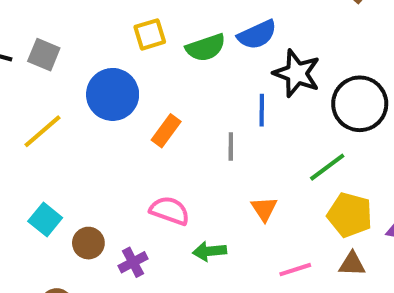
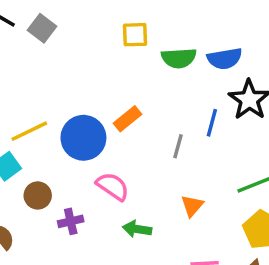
blue circle: (113, 94) -> (83, 138), moved
yellow line: (42, 131) -> (29, 131), moved

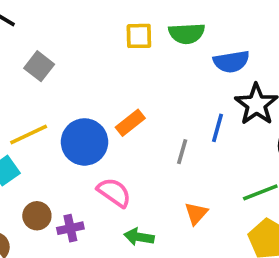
gray square: (42, 28) -> (39, 66), moved
green semicircle: (179, 58) -> (187, 33), moved
brown circle: (38, 195) -> (37, 216), moved

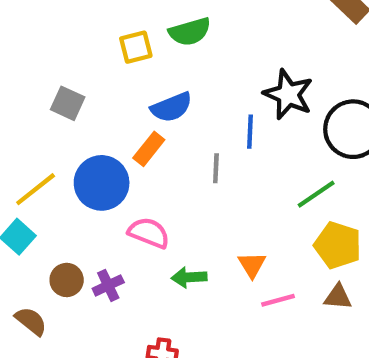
blue semicircle: (231, 62) -> (171, 107), moved
gray square: (39, 66) -> (68, 103), moved
orange triangle: (196, 213) -> (252, 265), moved

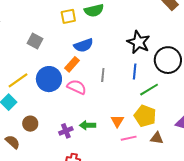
blue line: (250, 132) -> (135, 72), moved
pink semicircle: (149, 233) -> (77, 87), moved
yellow pentagon: (338, 245) -> (145, 116), moved
purple cross: (108, 285) -> (66, 131), moved

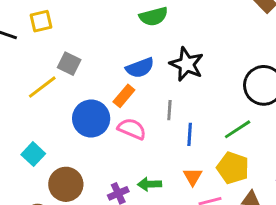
yellow square: (68, 16) -> (41, 21), moved
black star: (138, 42) -> (187, 64), moved
blue line: (135, 72) -> (190, 134), moved
yellow line: (18, 80) -> (42, 87), moved
brown circle: (30, 124) -> (66, 184), size x1.5

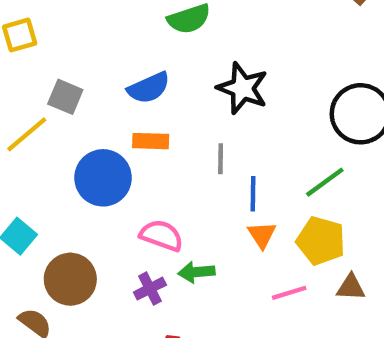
blue semicircle: (140, 68) -> (149, 88), moved
orange rectangle: (124, 96) -> (151, 141), turned 55
pink semicircle: (132, 129) -> (161, 235), moved
orange triangle: (193, 177) -> (262, 235), moved

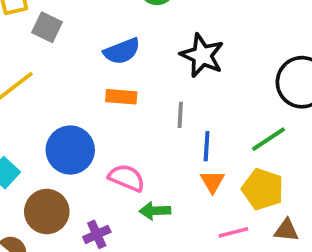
gray square: (65, 97) -> (47, 27), moved
blue circle: (103, 178) -> (70, 150), moved
purple cross: (150, 289) -> (97, 234), moved

